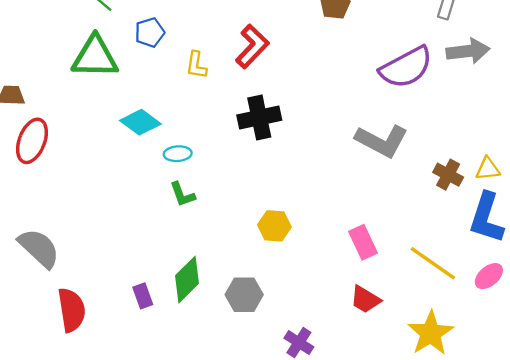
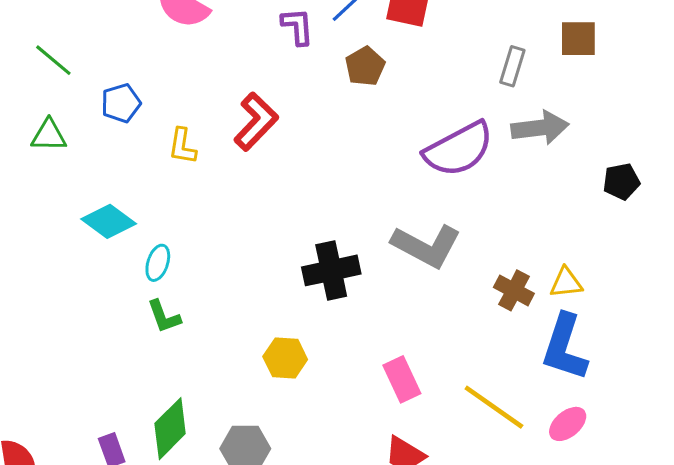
green triangle: (95, 57) -> (49, 135), size x0.6
black cross: (259, 118) -> (331, 270), moved
cyan ellipse: (178, 154) -> (158, 263), turned -68

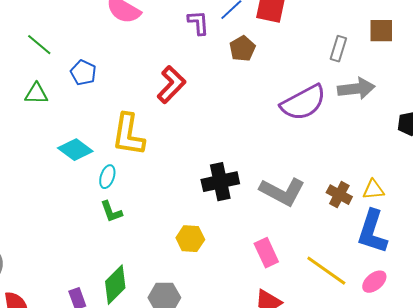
blue pentagon: (121, 103) -> (83, 73), turned -30
yellow L-shape: (182, 146) -> (128, 135), moved, size x1.8
gray L-shape: (426, 246) -> (282, 192), moved

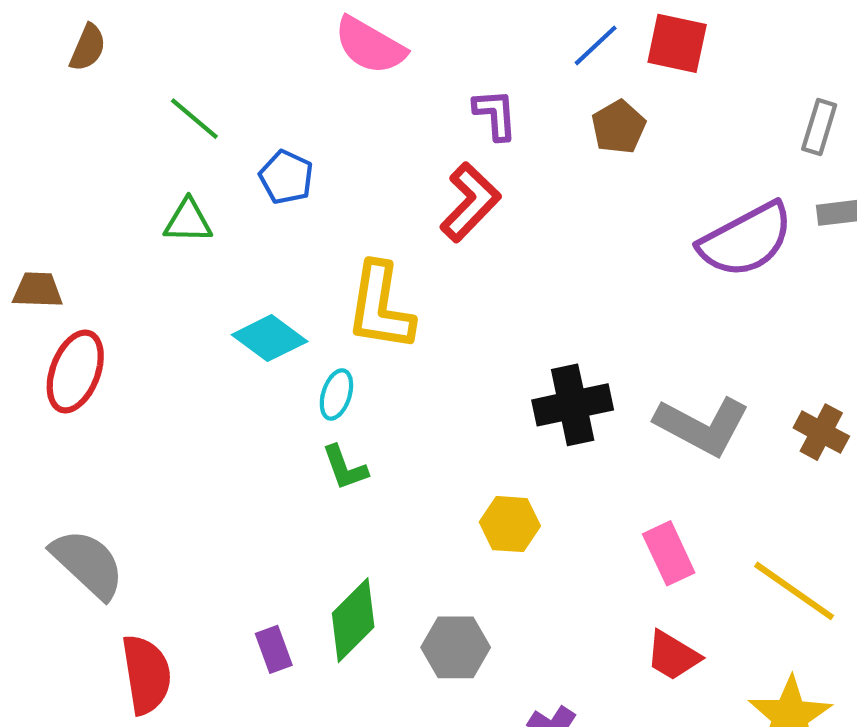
purple L-shape: (198, 23) -> (495, 114), moved

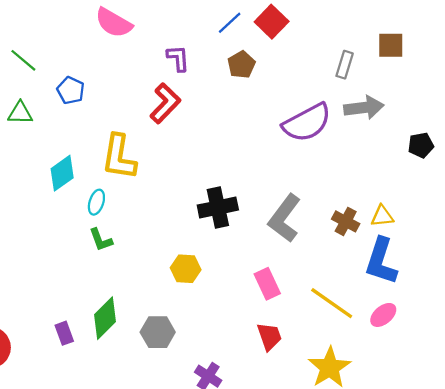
red square: (677, 43) -> (272, 22), turned 32
cyan diamond: (270, 338) -> (62, 173), turned -72
gray L-shape: (702, 426) -> (284, 218), turned 99
red trapezoid: (673, 656) -> (269, 336), turned -140

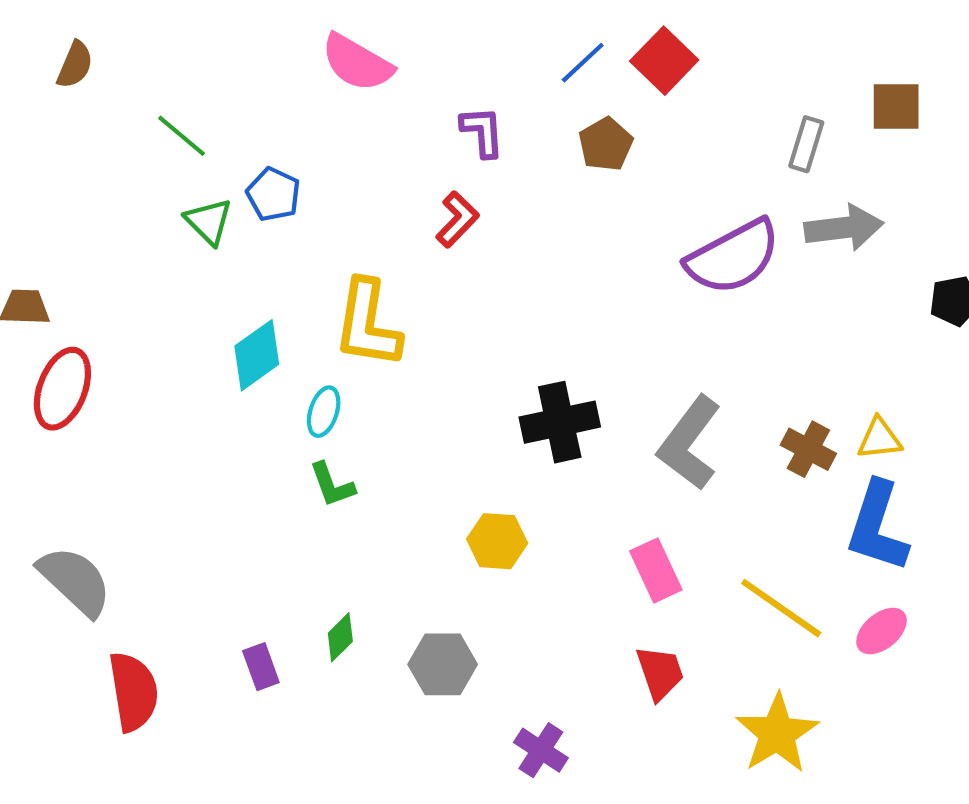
red L-shape: (165, 103) -> (457, 219), size x0.7
green triangle: (20, 113) -> (209, 221), moved, turned 44
green diamond: (105, 318) -> (340, 637), size x0.6

